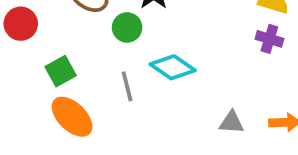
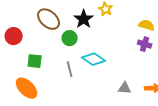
green square: (61, 71) -> (35, 61), turned 35
orange ellipse: (72, 117) -> (27, 88), moved

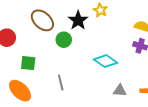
cyan diamond: (94, 59) -> (106, 61), moved
gray line: (70, 69) -> (61, 82), moved

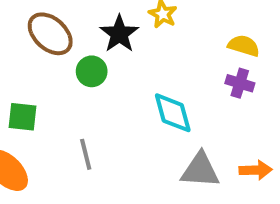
cyan diamond: (106, 61) -> (173, 113), turned 40
gray triangle: (120, 91) -> (200, 170), size x1.5

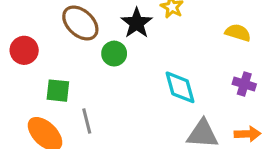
purple cross: (240, 83) -> (244, 84), moved
gray line: (86, 154) -> (87, 121), moved

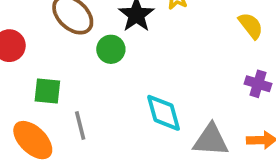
yellow semicircle: (238, 33) -> (251, 26), turned 35
cyan diamond: (180, 87) -> (164, 113), moved

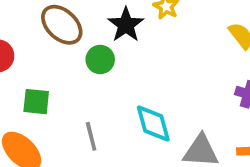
gray line: (80, 126) -> (91, 136), moved

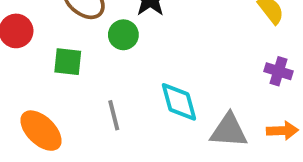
green square: (36, 102) -> (68, 62), moved

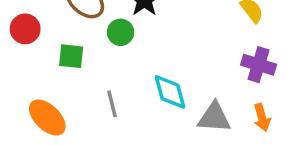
purple cross: (279, 71) -> (259, 65), size x1.4
orange arrow: (282, 131) -> (262, 117), turned 76

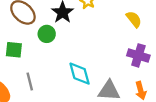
gray line: (112, 104) -> (30, 82), moved

